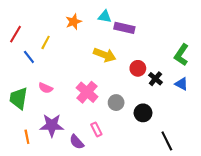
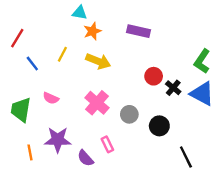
cyan triangle: (105, 16) -> (80, 13), moved
orange star: (74, 22) -> (92, 31), moved
yellow line: (46, 42) -> (62, 54), moved
yellow arrow: (105, 55) -> (98, 61), moved
blue triangle: (181, 84) -> (202, 94), size x1.6

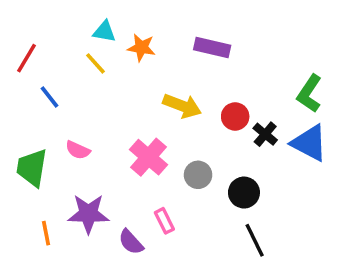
cyan triangle: (80, 13) -> (104, 32), moved
orange star: (92, 31) -> (141, 48), turned 30
yellow line: (62, 54) -> (95, 63), moved, turned -70
yellow arrow: (98, 61) -> (182, 106), moved
black line: (186, 157) -> (255, 240), moved

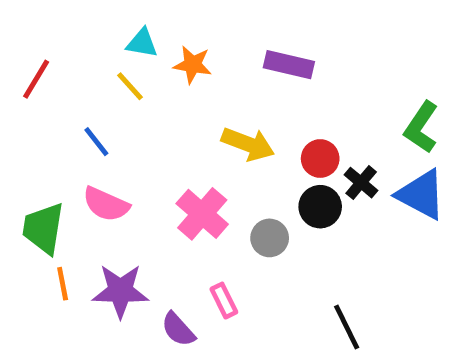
blue line: (50, 97) -> (96, 142), moved
pink semicircle: (78, 150) -> (106, 204), size x1.4
black circle: (244, 193) -> (320, 207), moved
orange line: (46, 233) -> (63, 284), moved

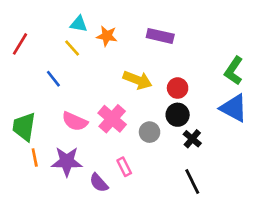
black cross: (361, 183) -> (192, 139), moved
pink semicircle: (106, 204) -> (75, 121), moved

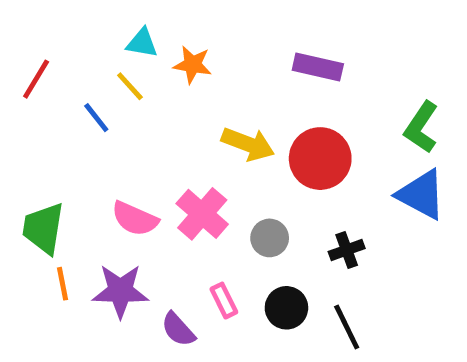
purple rectangle: (160, 36) -> (318, 67), moved
blue line: (53, 79) -> (96, 118), moved
red circle: (178, 88) -> (320, 159), size x1.6
black circle: (178, 115) -> (286, 308), moved
black cross: (192, 139) -> (347, 250), turned 30

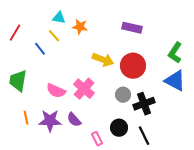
green trapezoid: (43, 228) -> (18, 81), moved
gray circle: (270, 238) -> (123, 95), moved
black cross: (347, 250) -> (144, 104), size x1.5
pink rectangle: (224, 301) -> (97, 139), moved
purple semicircle: (178, 329) -> (74, 120), moved

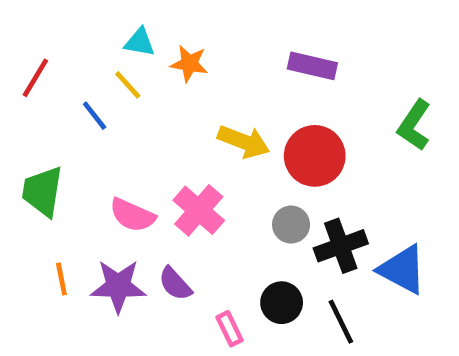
blue triangle: (175, 81) -> (402, 270), moved

